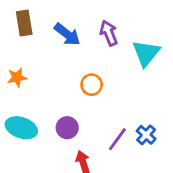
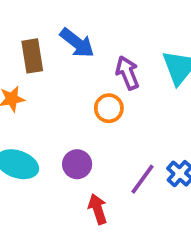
brown rectangle: (24, 23) -> (32, 56), moved
purple arrow: (109, 33) -> (127, 73), moved

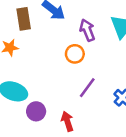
purple circle: (77, 164) -> (36, 111), moved
purple line: (142, 179) -> (87, 88), moved

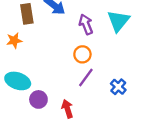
orange circle: (75, 54) -> (82, 54), moved

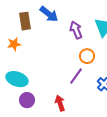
orange circle: (82, 54) -> (87, 56), moved
purple circle: (38, 99) -> (27, 100), moved

